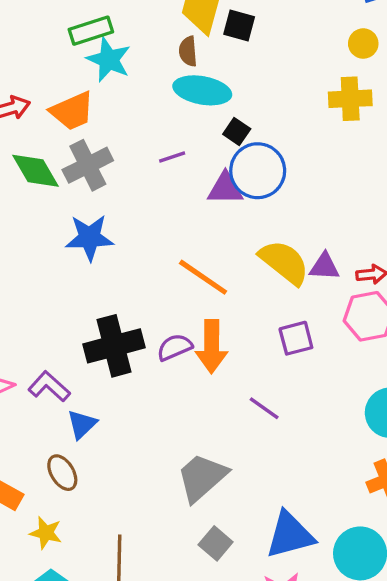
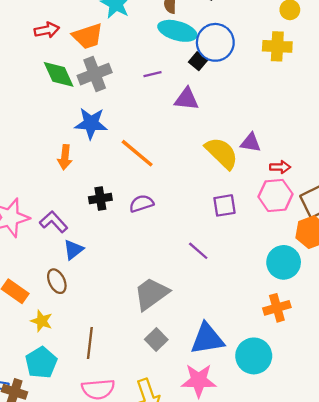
blue circle: (258, 171) -> (215, 42), moved
purple triangle: (324, 266) -> (251, 143), moved
orange line: (203, 277) -> (137, 153), moved
black cross: (114, 346) -> (100, 199), size x0.6
orange arrow: (212, 346) -> (65, 157), moved, size x0.7

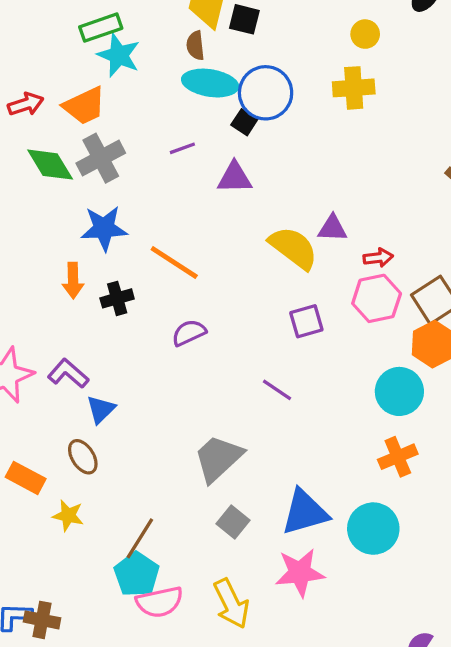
black cross: (100, 199) -> (117, 298), moved
brown line: (90, 343) -> (140, 538), turned 32
cyan pentagon: (41, 363) -> (137, 574), moved

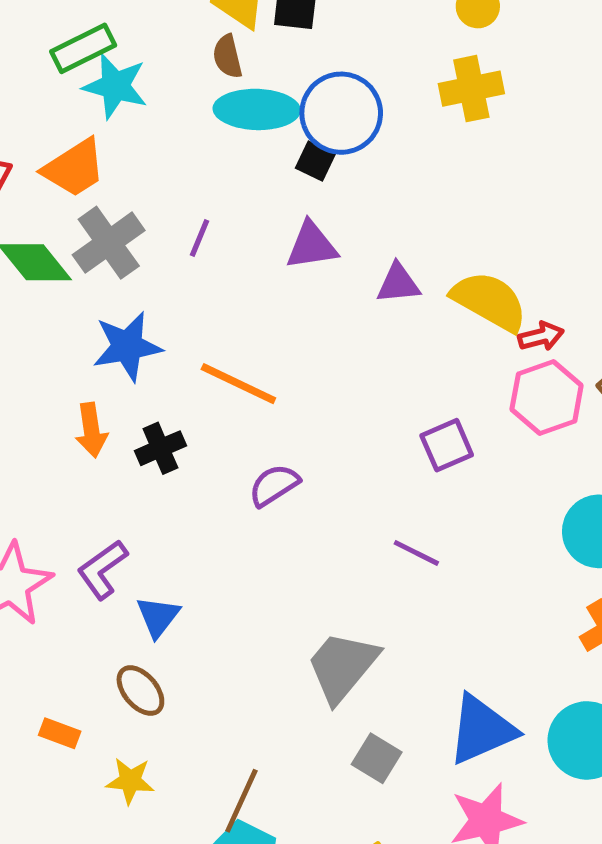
purple line: (182, 148) -> (199, 238), moved, turned -40
purple triangle: (332, 228) -> (398, 284), moved
yellow semicircle: (293, 248) -> (489, 301), moved
purple L-shape: (68, 374) -> (102, 570), turned -69
orange rectangle: (26, 478) -> (60, 733), size x0.7

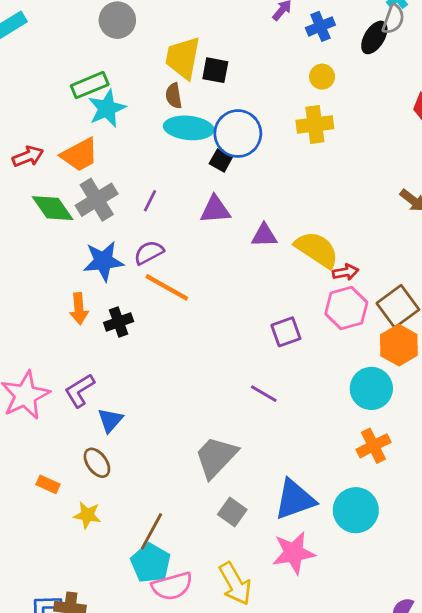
cyan star: (115, 86) -> (107, 108), turned 30
purple semicircle: (274, 485) -> (149, 253), moved

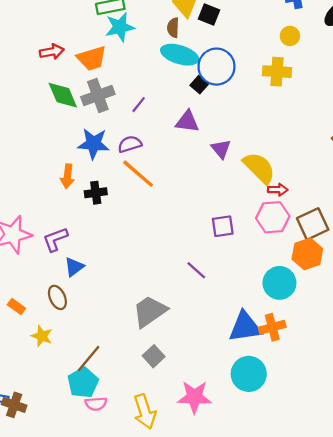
purple triangle: (264, 235) -> (221, 149), turned 40
blue triangle: (295, 500) -> (245, 327), moved
pink semicircle: (172, 586) -> (96, 404), size x0.7

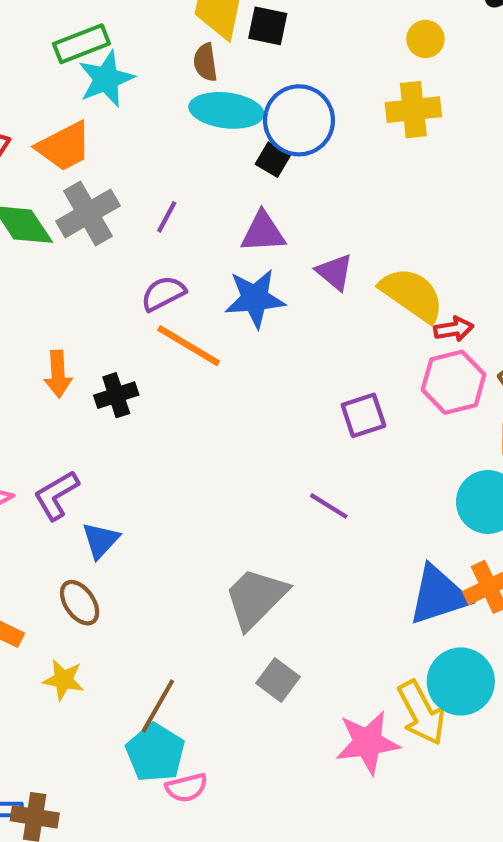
blue star: (93, 144) -> (255, 298), moved
yellow arrow: (145, 412) -> (422, 713), moved

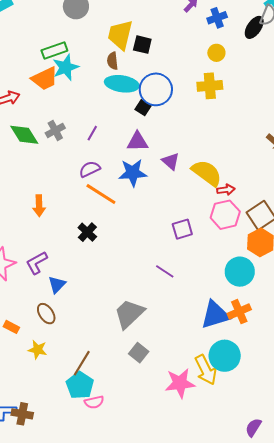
orange trapezoid: (64, 146) -> (45, 79), moved
gray cross: (88, 213) -> (55, 130), size x0.7
black cross: (116, 395) -> (87, 232), moved, turned -30

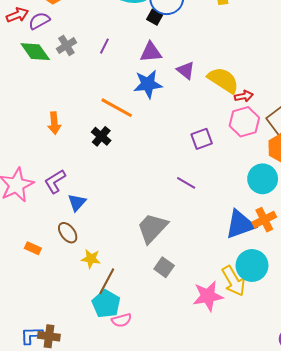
purple semicircle: (90, 169) -> (39, 21), moved
black cross: (87, 232) -> (101, 136), moved
yellow star: (38, 350) -> (91, 259), moved

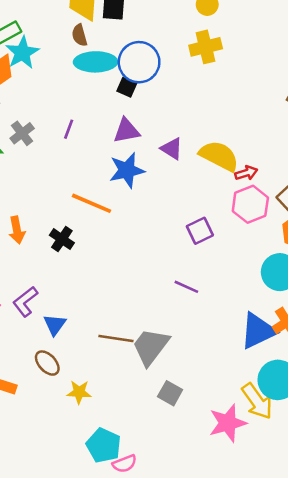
black cross: (101, 136) -> (62, 239), moved
brown line: (107, 281) -> (116, 338), moved, turned 76

